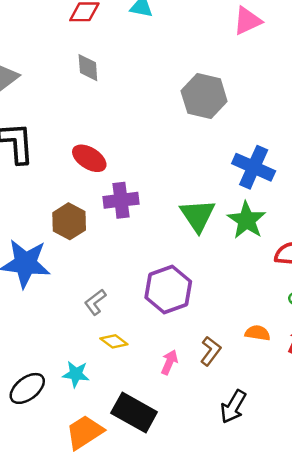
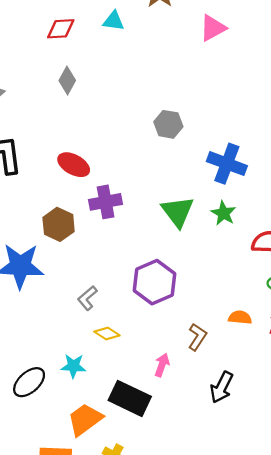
gray diamond: (88, 68) -> (67, 81), turned 36
gray hexagon: (204, 96) -> (168, 124), moved, size x0.7
green star: (247, 220) -> (223, 213), size x0.7
pink arrow: (169, 362) -> (162, 365), moved

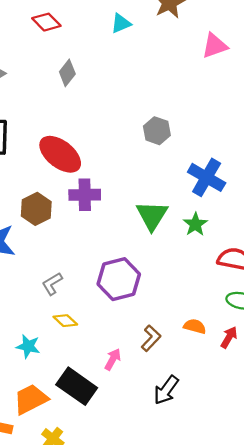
cyan triangle: (114, 21) -> (121, 23), turned -40
red diamond: (61, 29) -> (46, 22), moved, turned 40
red ellipse: (74, 165) -> (60, 154), size x1.4

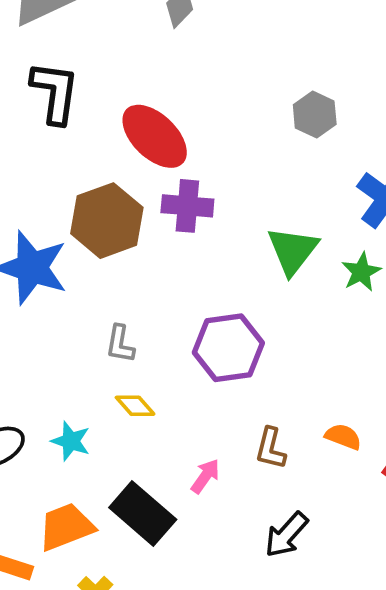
brown hexagon: (36, 209) -> (107, 221), size x1.4
gray L-shape: (52, 284) -> (120, 344), turned -55
brown L-shape: (151, 338) -> (271, 448), turned 145

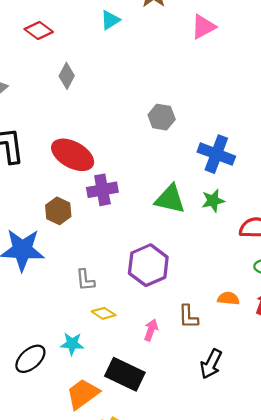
brown hexagon: (107, 221) -> (58, 211), size x0.6
green triangle: (293, 250) -> (170, 199), turned -40
green star: (361, 272) -> (213, 201), turned 30
pink arrow: (205, 476) -> (151, 330), moved

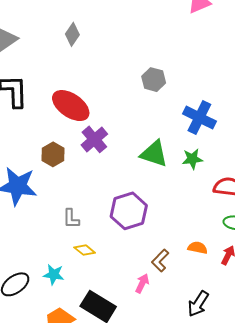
purple cross: (102, 190) -> (94, 139), turned -36
brown L-shape: (188, 317) -> (160, 260), turned 40
pink arrow: (151, 330) -> (142, 283), moved
black arrow: (211, 364) -> (198, 304), moved

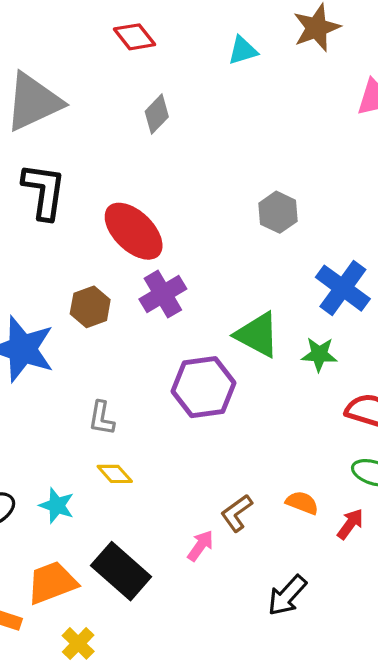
purple hexagon: (129, 211) -> (204, 387), moved

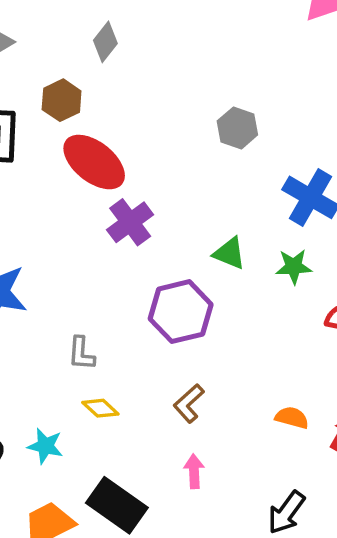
brown hexagon: (90, 307) -> (62, 100), moved
green triangle: (257, 335) -> (229, 253), size x0.7
brown L-shape: (237, 513) -> (189, 403), moved
pink arrow: (200, 546) -> (194, 471), turned -32

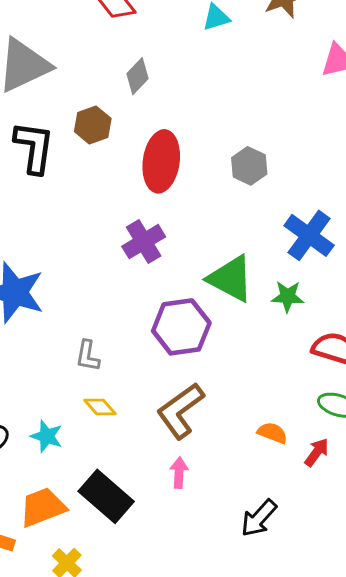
red ellipse: (94, 162) -> (161, 161), moved, turned 54
green triangle: (229, 253) -> (231, 279), size x1.6
brown L-shape: (189, 403) -> (180, 411), size x1.6

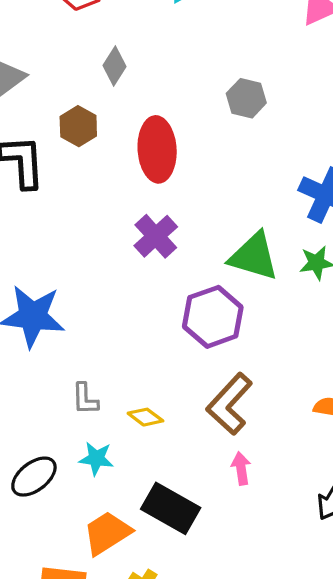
gray hexagon: (249, 166) -> (246, 98), moved
gray L-shape: (88, 356) -> (85, 399), moved

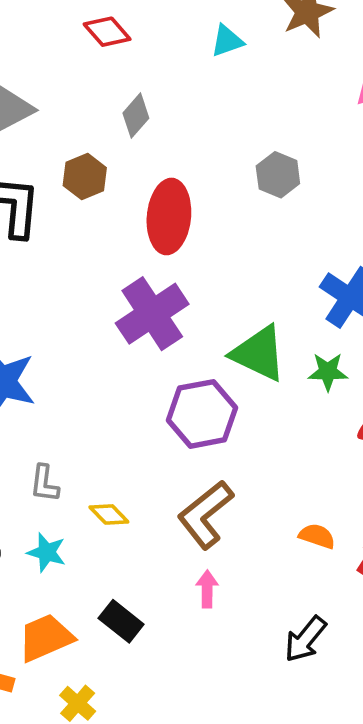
purple cross: (156, 236) -> (152, 314), size x1.4
black rectangle: (171, 508) -> (121, 621), size x0.7

